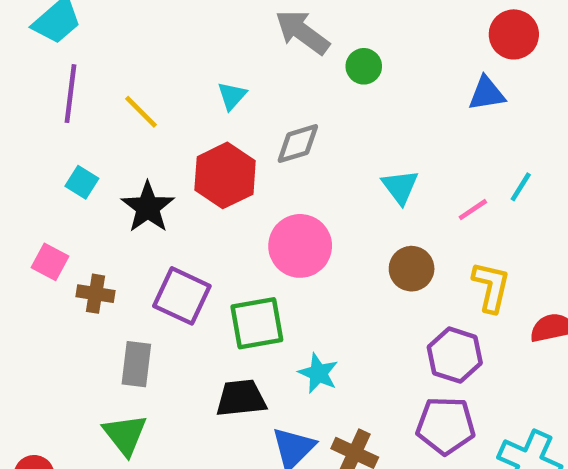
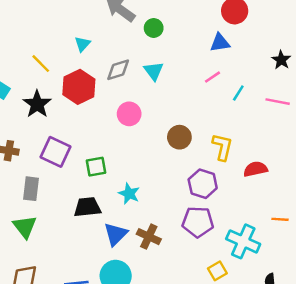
yellow line: (141, 112) -> (41, 64), moved
cyan triangle: (400, 187) -> (154, 71), moved
pink line: (473, 210) -> (213, 77), moved
pink circle: (300, 246) -> (129, 114), moved, size x0.7
green square: (257, 323) -> (96, 167), size x0.7

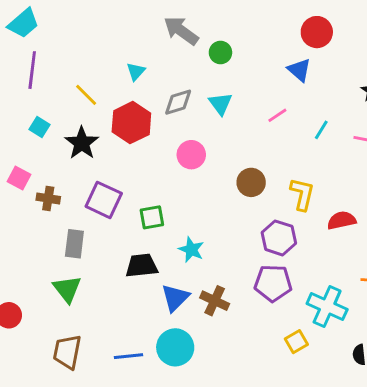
blue triangle: (220, 43) -> (299, 70), turned 50
pink line: (213, 77) -> (277, 115), moved

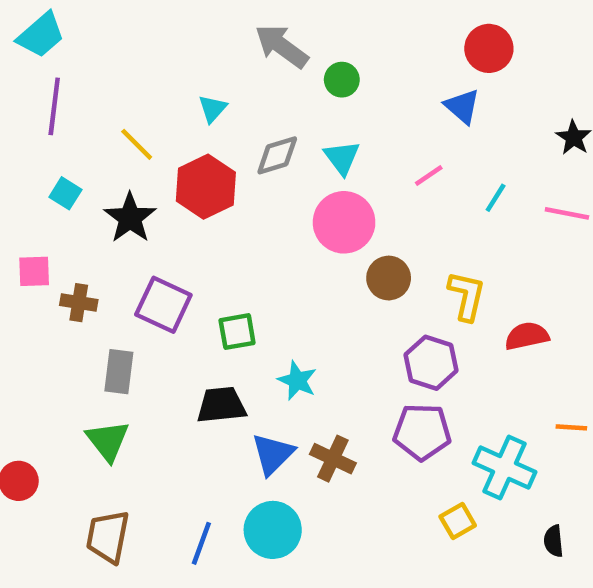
pink circle: (191, 155) -> (344, 222), moved, size x1.4
pink square: (19, 178) -> (34, 271), turned -30
blue line: (128, 356) -> (201, 543), turned -64

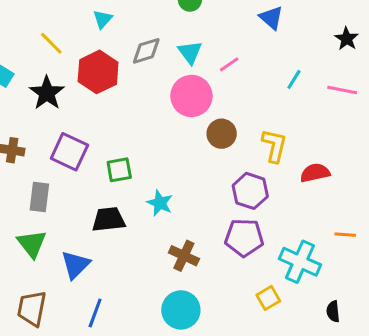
pink line: (429, 175) -> (229, 64), moved
blue triangle: (273, 454) -> (75, 265), moved
cyan circle: (273, 530) -> (181, 310), moved

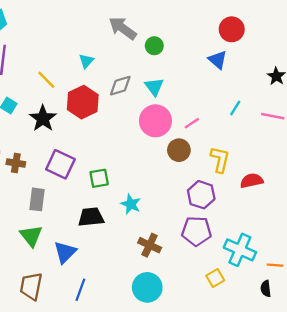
pink line: (229, 64) -> (192, 123), moved
orange line: (345, 235) -> (275, 265), moved

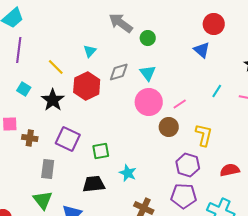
red semicircle: (252, 181) -> (230, 170), moved

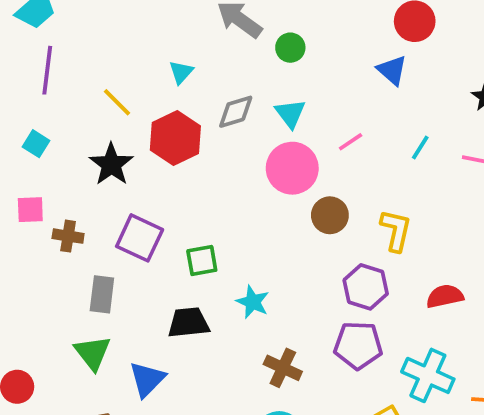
cyan square: (24, 89) -> (36, 144), moved
pink line: (180, 104) -> (351, 142), moved

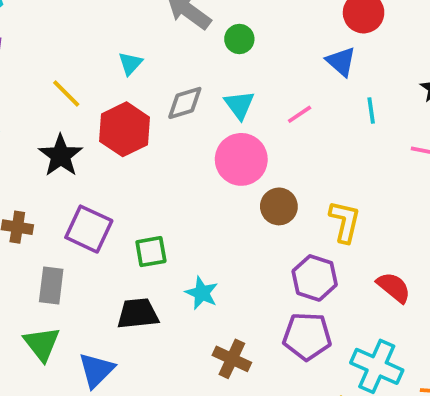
pink line: (351, 142) -> (300, 114), moved
cyan line: (420, 147) -> (371, 110), moved, turned -40
red semicircle: (445, 296) -> (394, 287), turned 51

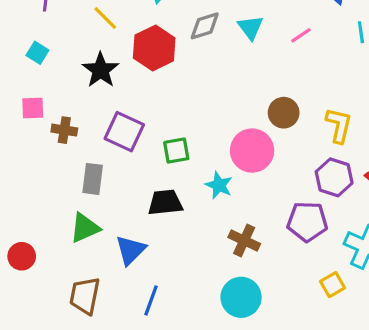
pink circle: (241, 159) -> (252, 151), moved
purple hexagon: (315, 278) -> (334, 177), moved
green triangle: (42, 344) -> (85, 228), turned 44

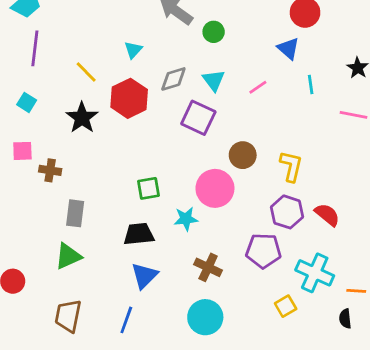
purple square: (124, 132) -> (198, 118), moved
cyan star: (219, 185) -> (186, 219), turned -30
blue triangle: (131, 250) -> (144, 276), moved

